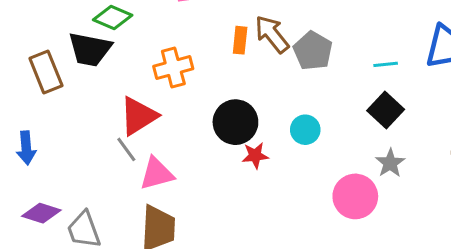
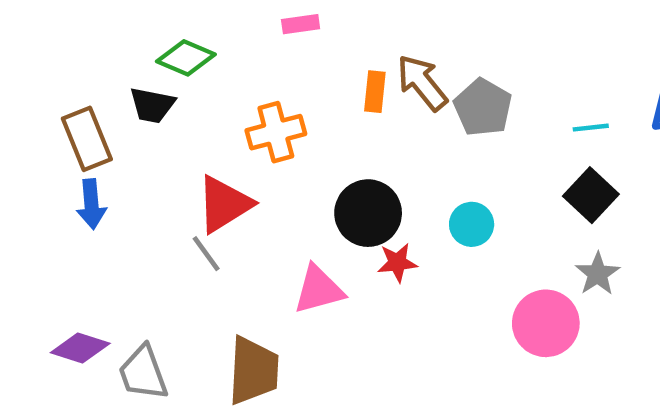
black trapezoid: (90, 49) -> (152, 105), size x0.7
blue arrow: (26, 148) -> (91, 204), moved
pink triangle: (157, 174) -> (319, 290), moved

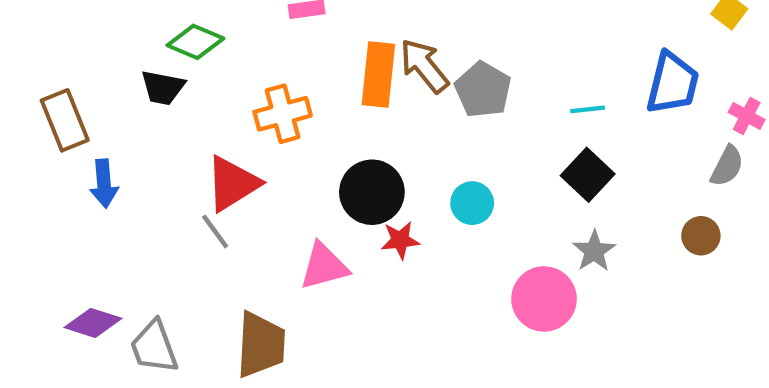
orange rectangle: (375, 92) -> (378, 75), size x1.6
brown rectangle: (87, 139) -> (65, 120), moved

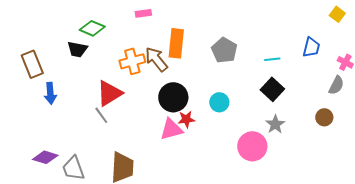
brown arrow: (424, 66) -> (156, 59), moved
blue trapezoid: (673, 83) -> (311, 47), size x0.7
pink triangle: (324, 266) -> (171, 129), moved

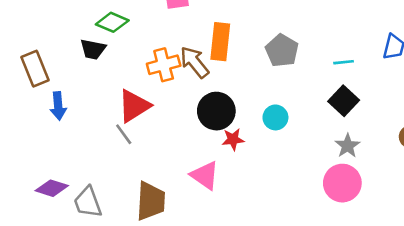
pink triangle: (171, 129) -> (205, 175), moved, turned 50
pink circle: (252, 146) -> (342, 183), moved

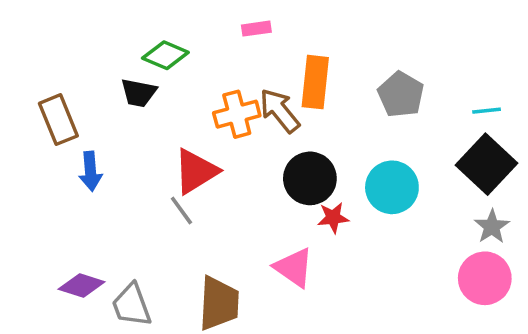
black square: (344, 101) -> (487, 164), size x1.4
cyan circle: (275, 117) -> (392, 187), size x1.5

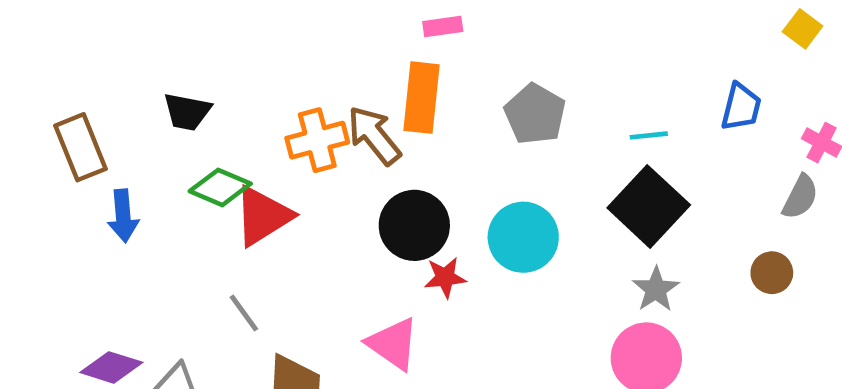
pink rectangle: (256, 29) -> (443, 27), moved
green diamond: (165, 55) -> (220, 187), moved
gray line: (181, 211) -> (244, 313), moved

